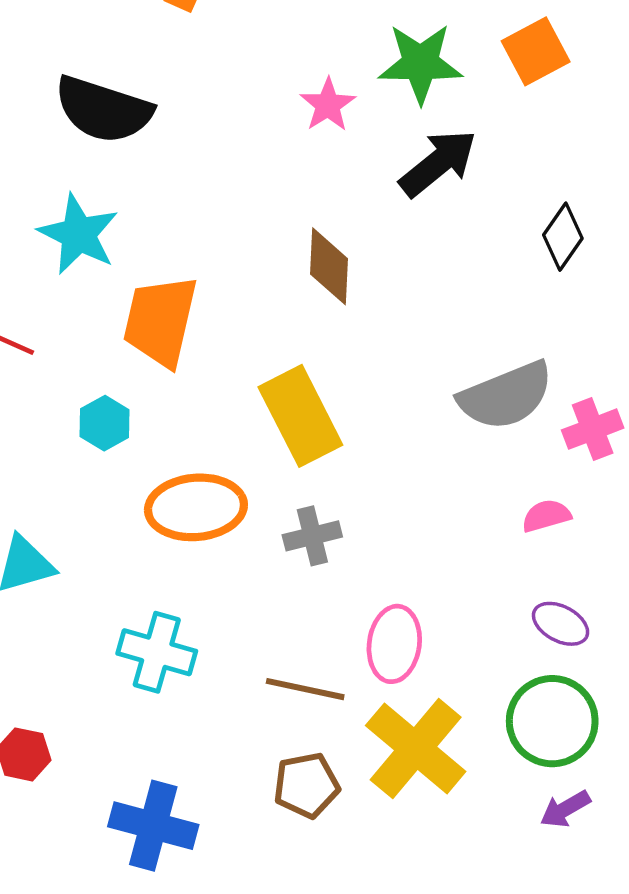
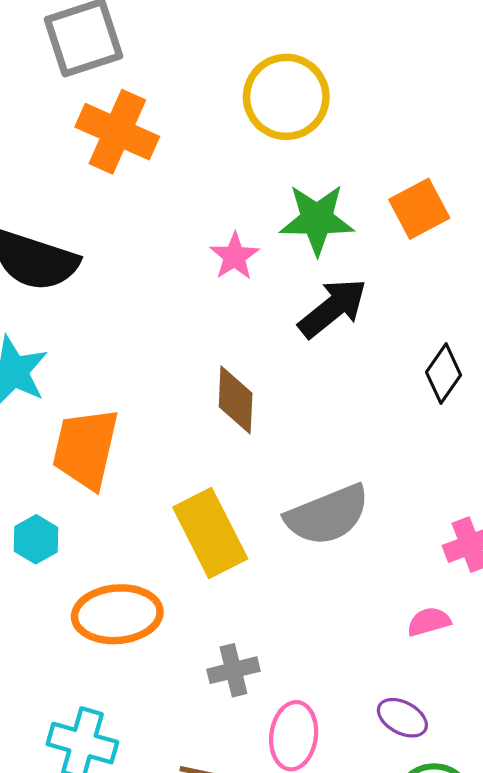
gray semicircle: (506, 396) -> (327, 515), moved
gray cross: (312, 536) -> (233, 670), moved
purple ellipse: (561, 624) -> (402, 718), moved

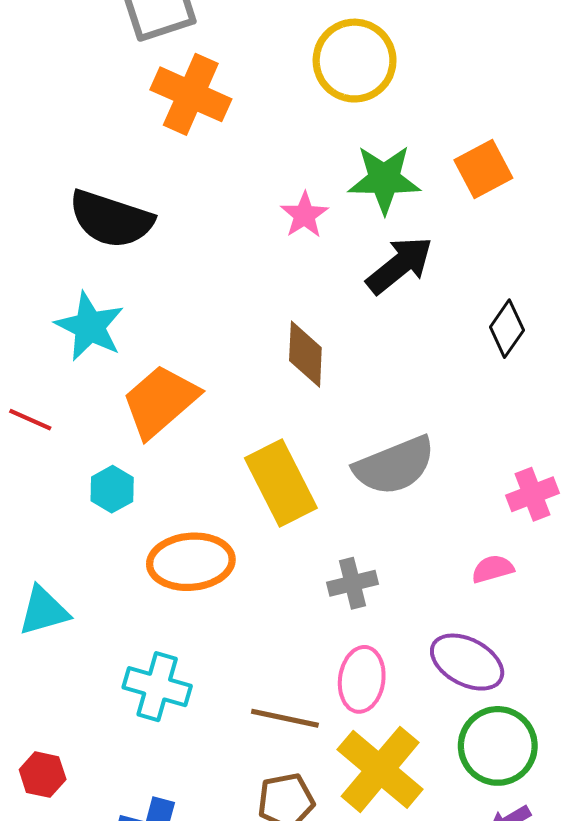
orange trapezoid: (86, 448) -> (160, 401), turned 36
gray cross: (233, 670) -> (352, 583), moved
purple ellipse: (402, 718) -> (467, 662), size x1.5

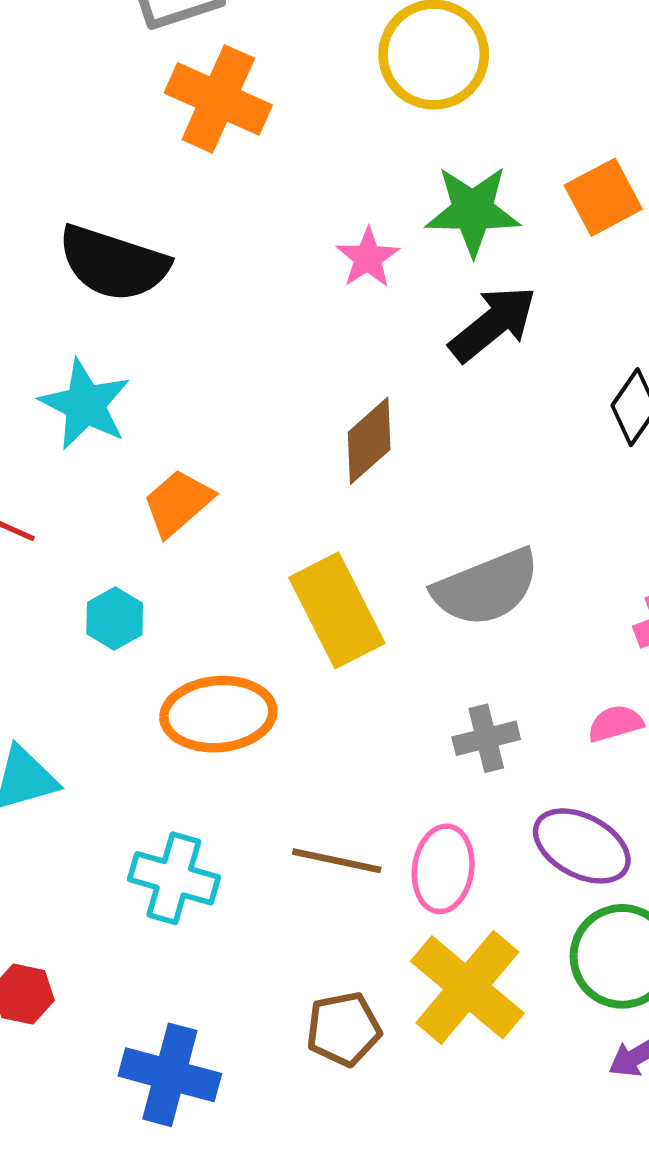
brown diamond: (305, 354) -> (369, 441), turned 46
orange trapezoid: (160, 401) -> (178, 503), size x0.7
gray cross: (352, 583) -> (486, 738), moved
brown line: (285, 718) -> (337, 861), moved

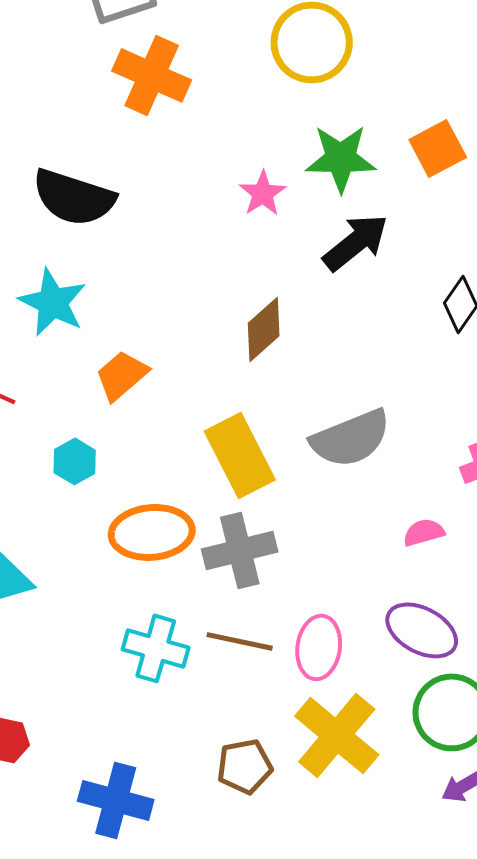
pink semicircle: (615, 723) -> (424, 532), moved
gray cross: (486, 738) -> (240, 550), moved, size x1.5
cyan cross: (174, 878) -> (156, 648), moved

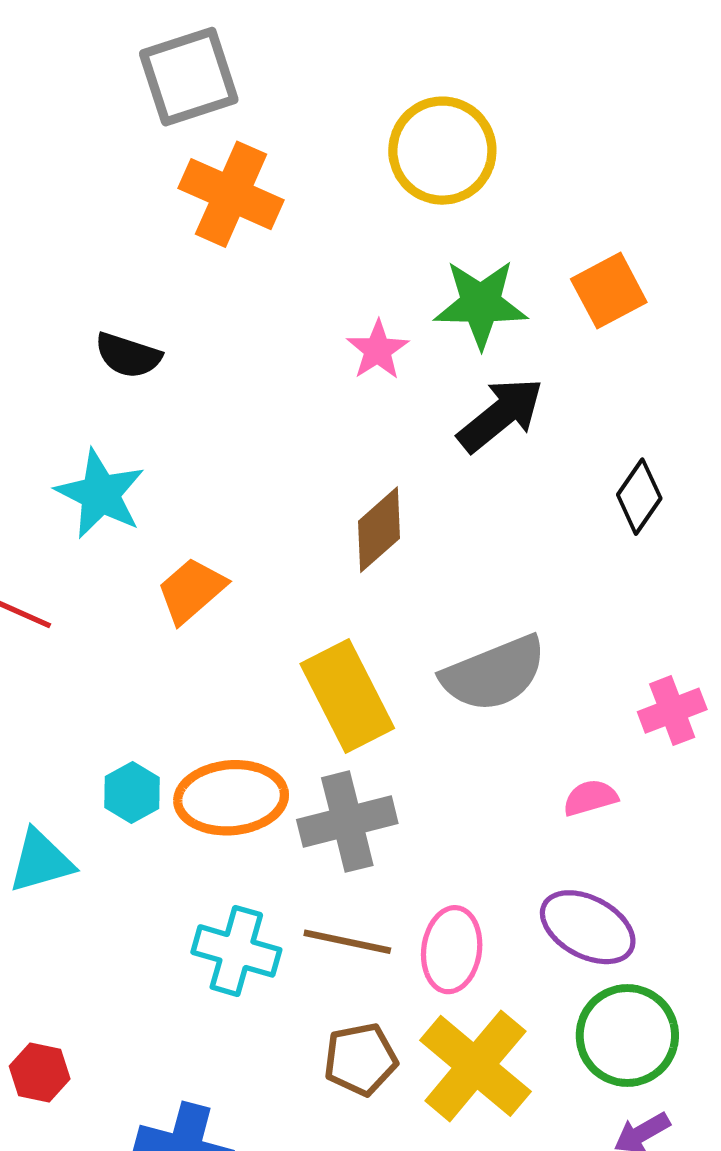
black semicircle: (74, 197) -> (128, 355), size x0.6
cyan hexagon: (75, 461) -> (132, 792), moved
brown pentagon: (245, 766) -> (360, 1059), moved

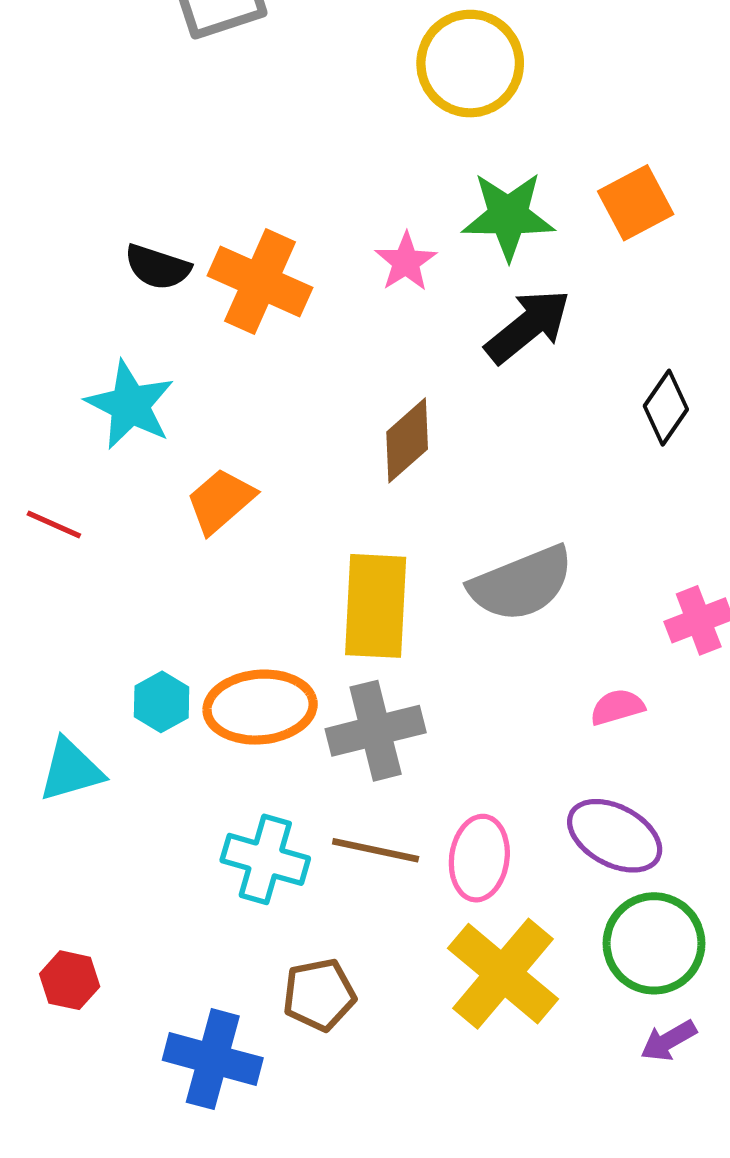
orange cross: (231, 194) -> (260, 282), moved
yellow rectangle: (347, 696) -> (376, 606), turned 30
brown pentagon: (360, 1059) -> (319, 995), moved

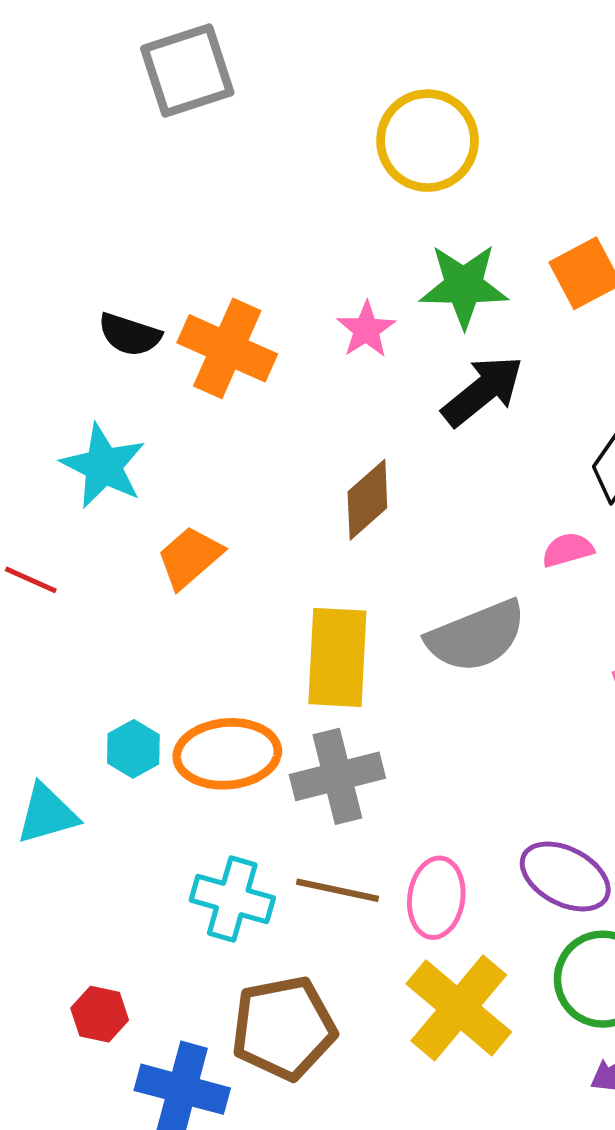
pink semicircle: (617, 707) -> (568, 550), moved
red hexagon: (70, 980) -> (100, 1014), moved
brown pentagon: (319, 995) -> (284, 1028), size x1.5

